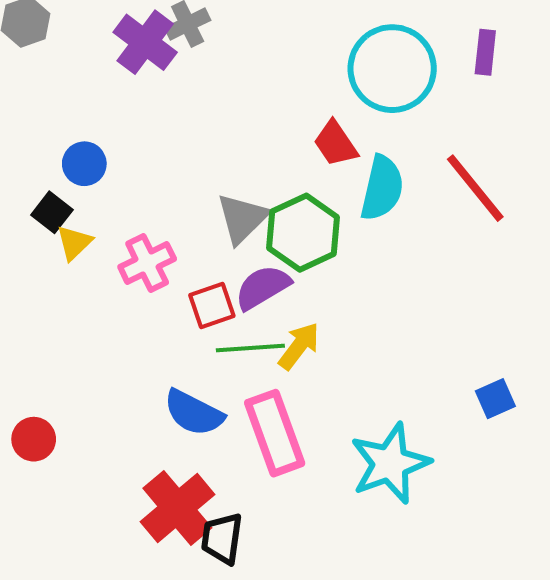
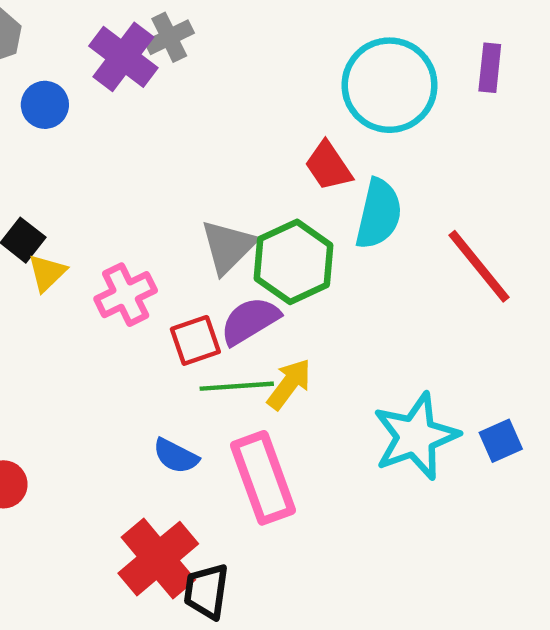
blue circle: (84, 164) -> (45, 105), moved
red line: (475, 188) -> (479, 266), moved
blue semicircle: (194, 413) -> (176, 456), size x0.7
cyan star: (390, 463) -> (416, 436), moved

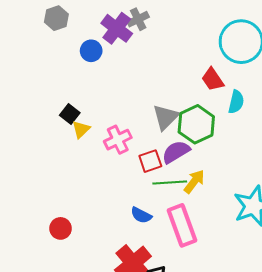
blue circle: (45, 105) -> (91, 51), moved
cyan semicircle: (379, 214) -> (236, 102), size x0.7

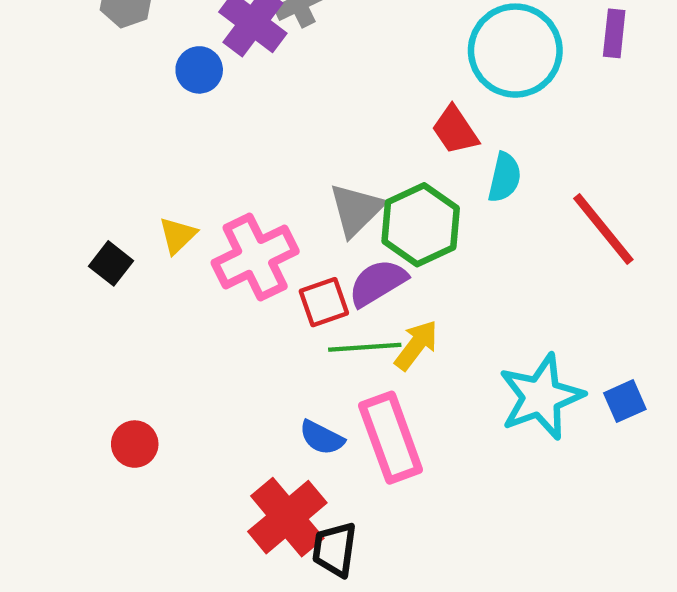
black square: (70, 114) -> (111, 263), moved
pink cross: (118, 140) -> (255, 257), size x1.4
blue semicircle: (141, 215) -> (322, 438), moved

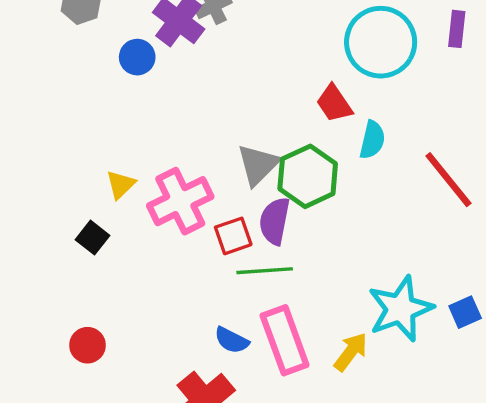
black square: (111, 263) -> (92, 238), moved
purple semicircle: (378, 283) -> (275, 221), turned -48
yellow arrow: (416, 345) -> (351, 352), moved

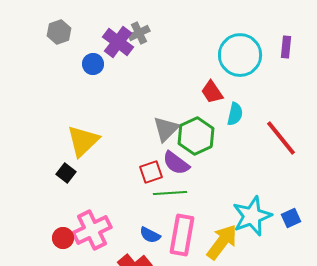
yellow triangle: (121, 185) -> (83, 141), size x1.8
pink cross: (180, 201) -> (92, 230), moved
purple semicircle: (275, 221) -> (176, 163), turned -64
pink rectangle: (285, 340) -> (182, 235), turned 30
yellow arrow: (351, 352) -> (222, 242), size x1.5

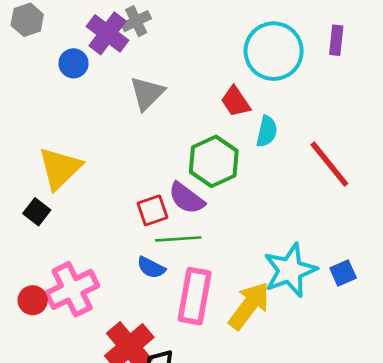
gray triangle: (166, 129) -> (147, 93), moved
blue semicircle: (150, 235) -> (151, 268), moved

